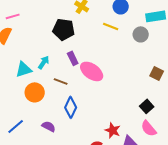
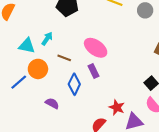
purple rectangle: (73, 58) -> (94, 71), moved
cyan triangle: (24, 69) -> (27, 46), turned 30
blue line: (16, 126) -> (19, 82), moved

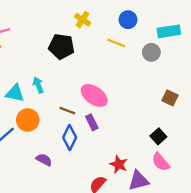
cyan arrow: (47, 39) -> (38, 85), turned -56
brown line: (64, 58) -> (67, 111), moved

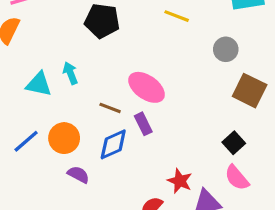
gray circle: (151, 52) -> (226, 49), moved
brown square: (170, 98) -> (250, 91), size x1.5
orange circle: (28, 120) -> (64, 138), moved
blue diamond: (70, 137) -> (113, 144), turned 40

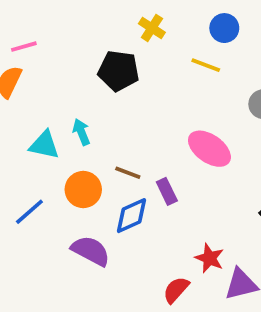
pink ellipse: (147, 87) -> (209, 149), moved
orange circle: (64, 138) -> (83, 190), moved
purple semicircle: (78, 175) -> (91, 251), size x1.5

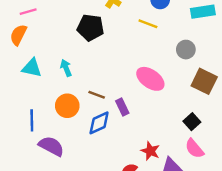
cyan triangle: (44, 145) -> (32, 68), moved
blue line: (29, 212) -> (32, 120), turned -50
purple semicircle: (91, 251) -> (51, 146), moved

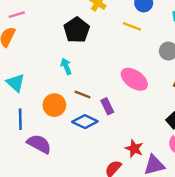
black pentagon: (90, 28) -> (77, 30), turned 30
cyan triangle: (32, 68) -> (16, 83), moved, turned 30
cyan arrow: (66, 68) -> (66, 66), moved
blue diamond: (99, 123) -> (85, 122), turned 50

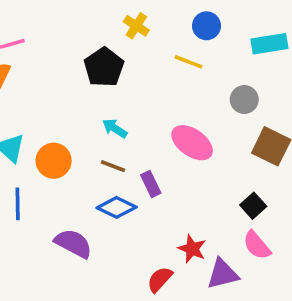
cyan arrow: (66, 66) -> (115, 128), moved, turned -35
orange circle: (54, 105) -> (54, 161), moved
purple semicircle: (39, 144) -> (73, 243), moved

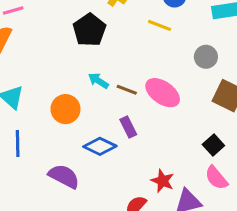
orange circle: (54, 161) -> (65, 109), moved
brown line: (113, 166) -> (127, 90), moved

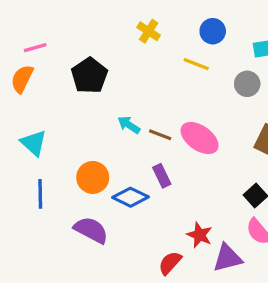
black pentagon: (89, 30) -> (89, 76), moved
gray circle: (206, 57) -> (247, 84), moved
orange circle: (65, 109) -> (93, 177), moved

